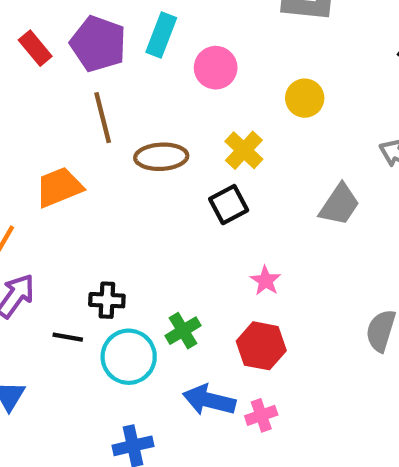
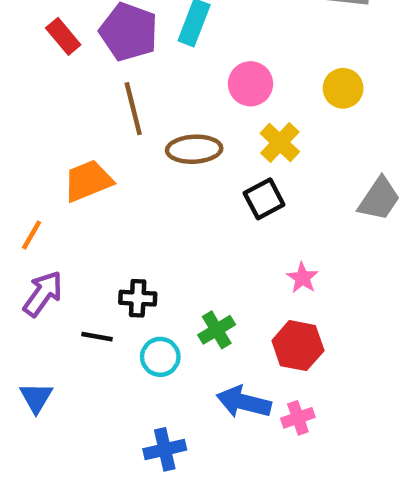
pink circle: (216, 68) -> (251, 84), moved
cyan circle: (129, 357) -> (160, 357), size x0.7

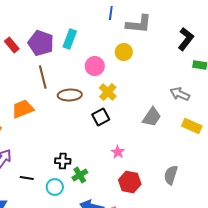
yellow circle: (343, 88) -> (124, 52), moved
black cross: (138, 298) -> (63, 161), moved
red hexagon: (298, 346) -> (130, 182), moved

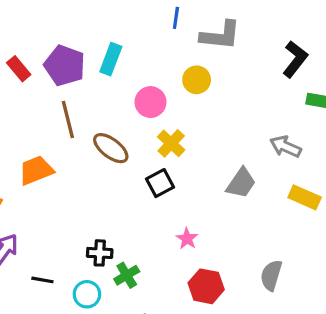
brown ellipse: (70, 95) -> (111, 148), turned 40

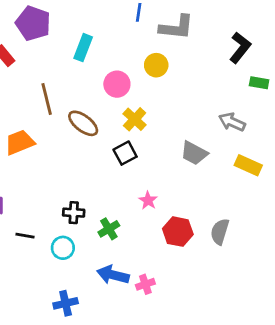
purple pentagon: (65, 66) -> (33, 23), moved
gray trapezoid: (241, 183) -> (194, 153), turned 84
green cross: (127, 275) -> (109, 229), moved
red hexagon: (206, 286) -> (178, 232), moved

